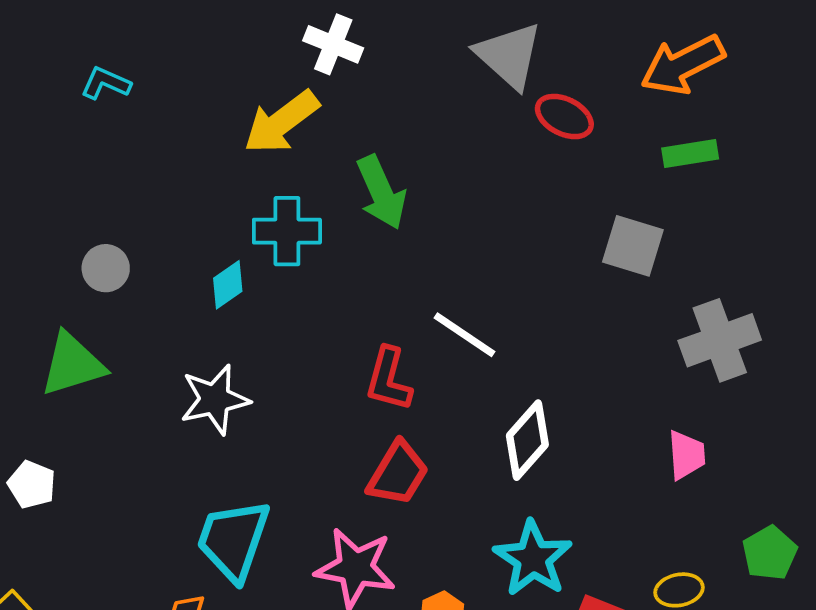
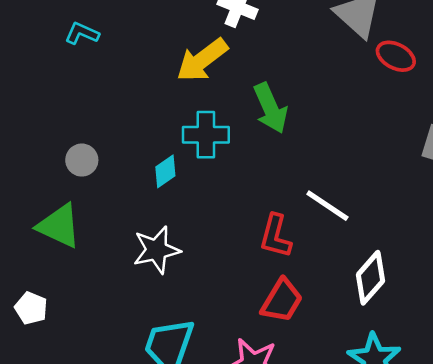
green triangle: (72, 364) -> (59, 226), turned 42

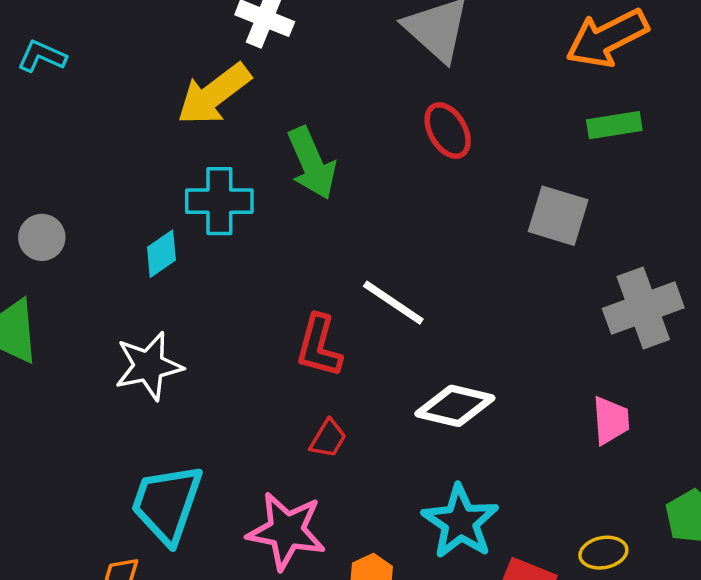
red ellipse: (396, 56) -> (448, 131), moved, turned 33
white diamond: (370, 278) -> (455, 406), turned 62
red trapezoid: (282, 301) -> (328, 438), size x0.6

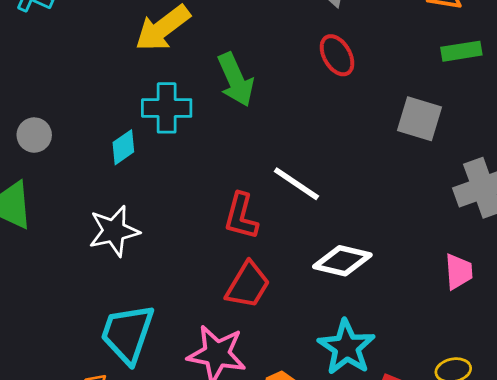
red trapezoid: (328, 438) -> (248, 285), size x1.6

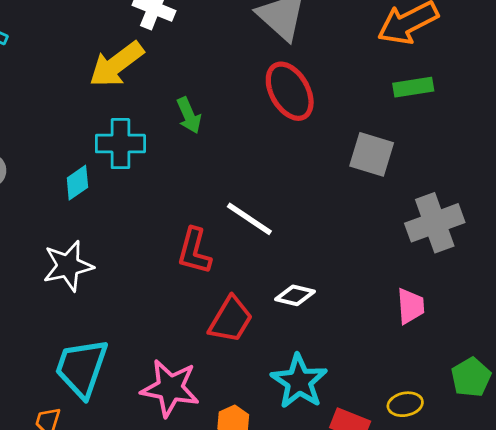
red ellipse: (337, 55) -> (290, 91), size x1.4
green arrow: (236, 80) -> (189, 115), size x0.7
white diamond: (342, 261) -> (295, 295), size x0.7
red trapezoid: (248, 285) -> (231, 320), moved

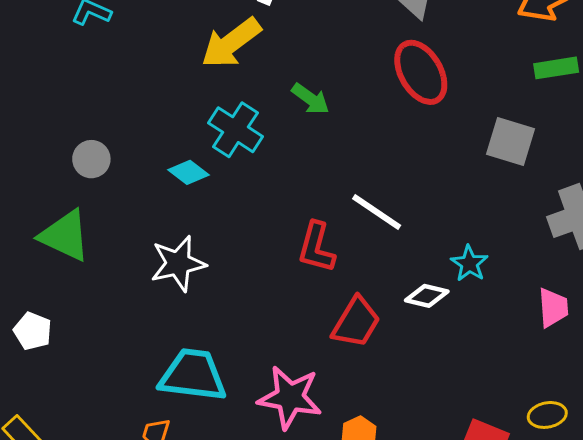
green arrow: (189, 115) -> (310, 99), turned -30
cyan cross: (120, 144) -> (236, 130), turned 33
cyan diamond: (77, 183) -> (188, 172), turned 72
cyan trapezoid: (81, 368) -> (193, 375), turned 78
cyan star: (299, 381) -> (469, 264), moved, size x0.6

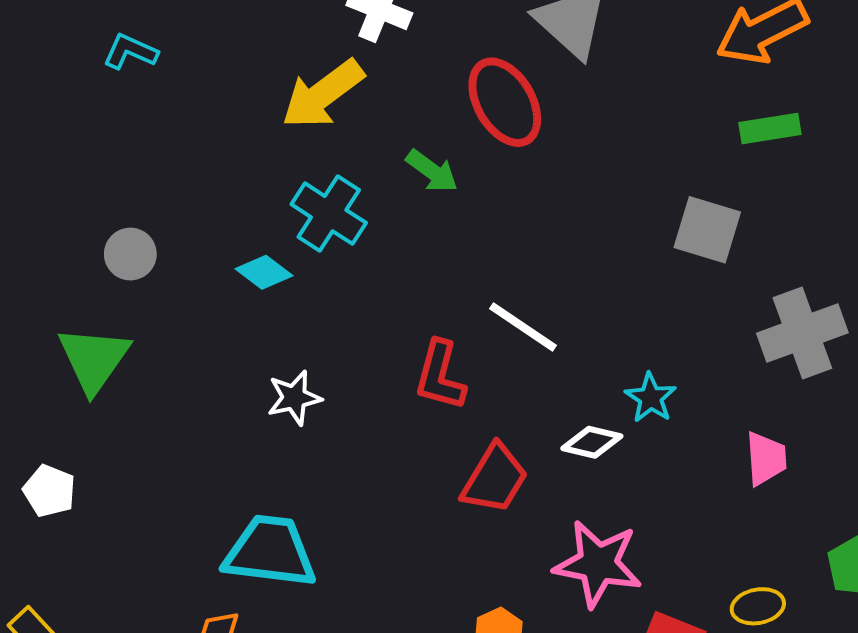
red ellipse: (421, 72) -> (505, 102), moved
green triangle: (65, 236) -> (94, 359), turned 40
white star: (178, 264) -> (294, 398), moved, size x0.7
pink star: (290, 397) -> (598, 564), moved

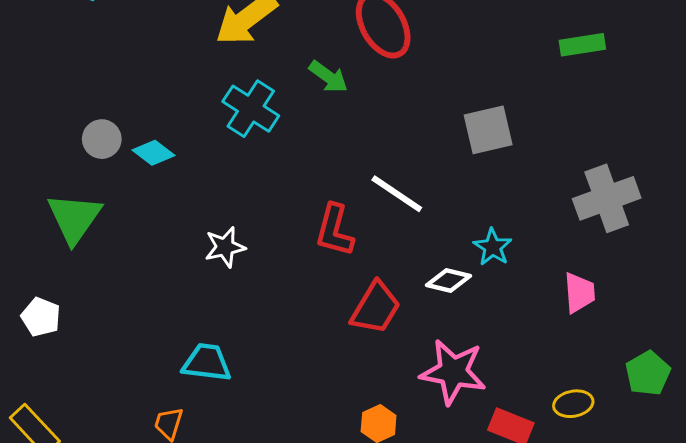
gray square: (707, 230) -> (488, 130), moved, turned -30
cyan diamond: (264, 272) -> (153, 153), moved
cyan trapezoid: (270, 552) -> (207, 363), size x0.7

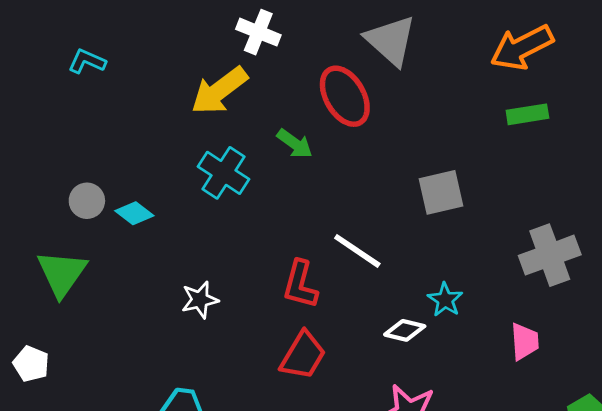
red trapezoid: (376, 308) -> (303, 355), moved

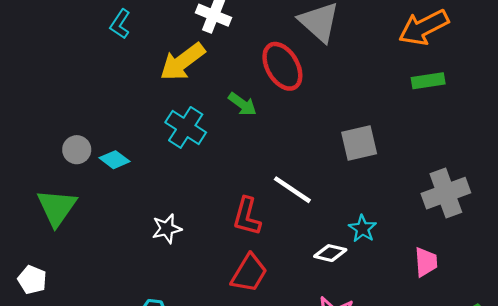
cyan L-shape: (87, 61) -> (120, 24), moved, turned -80

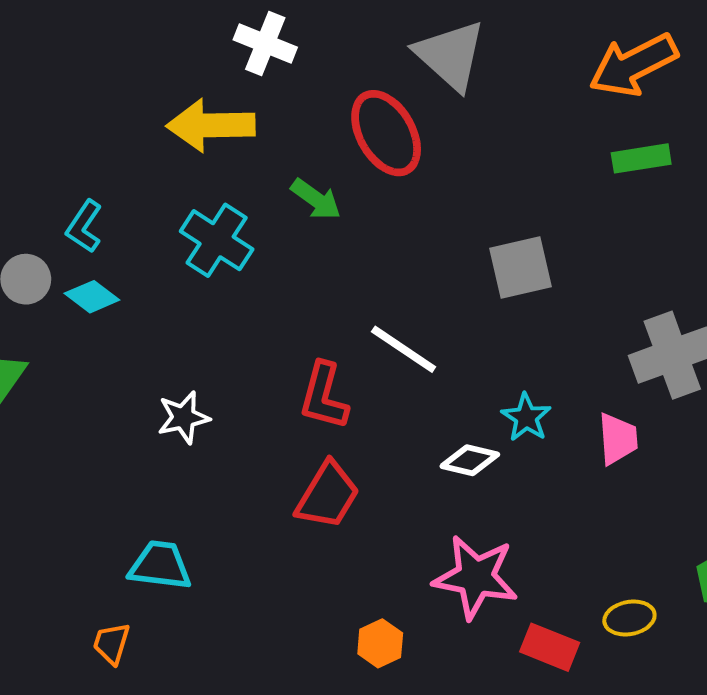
cyan L-shape: (120, 24) -> (84, 227), moved
yellow arrow: (182, 62) -> (211, 125), turned 36
pink trapezoid: (426, 262) -> (618, 439), moved

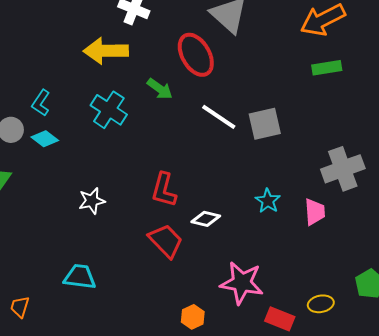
white line: (404, 349) -> (219, 117), moved
white diamond: (470, 460) -> (206, 219), moved
red trapezoid: (328, 495) -> (166, 241), turned -75
orange trapezoid: (111, 643) -> (20, 307), moved

